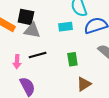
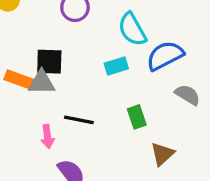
gray triangle: (32, 30) -> (42, 82), moved
black line: (38, 55) -> (79, 120), turned 36

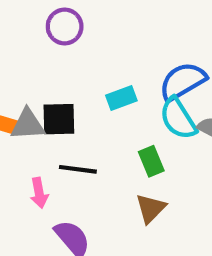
cyan semicircle: (132, 29) -> (178, 118), moved
black square: (49, 62) -> (59, 119), moved
brown triangle: (162, 154) -> (151, 208), moved

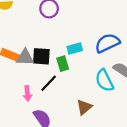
cyan semicircle: (178, 118) -> (104, 81), moved
green rectangle: (151, 161) -> (63, 64), moved
black line: (78, 169) -> (49, 83), turned -60

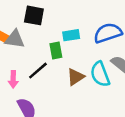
black square: (41, 56) -> (34, 15), moved
brown triangle: (84, 107) -> (76, 77), moved

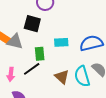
green rectangle: (56, 50) -> (40, 54), moved
brown triangle: (76, 77) -> (62, 77), turned -49

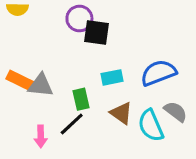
black square: (32, 24) -> (96, 32), moved
brown triangle: (62, 77) -> (121, 113), moved

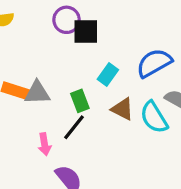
cyan rectangle: (112, 77) -> (108, 74), turned -35

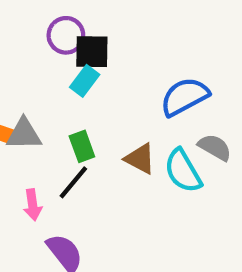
cyan rectangle: (108, 74) -> (85, 81), moved

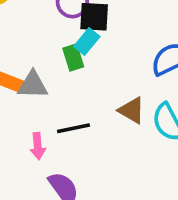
green rectangle: (82, 146) -> (73, 58), moved
black line: (73, 182) -> (73, 128), turned 36

